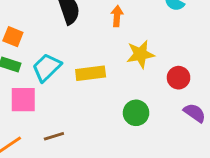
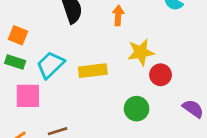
red circle: (179, 78) -> (161, 75), moved

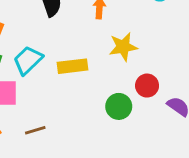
red circle: (161, 75) -> (147, 86), moved

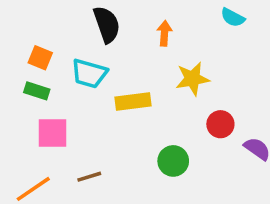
cyan trapezoid: (28, 60) -> (89, 73), moved, turned -120
green circle: (119, 106) -> (173, 161), moved

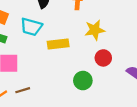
red circle: (220, 124) -> (103, 58), moved
brown line: (89, 177) -> (23, 90), moved

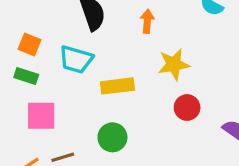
green circle: (83, 81) -> (112, 137), moved

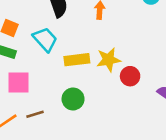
cyan trapezoid: (76, 59) -> (45, 39), turned -148
yellow star: (174, 64) -> (109, 60), moved

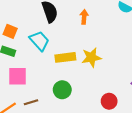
red circle: (130, 76) -> (109, 101), moved

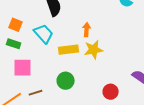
orange arrow: (84, 17) -> (87, 30), moved

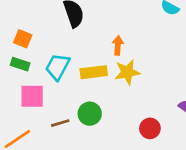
cyan trapezoid: (44, 34) -> (58, 67), moved, turned -110
brown line: (36, 93) -> (60, 123), moved

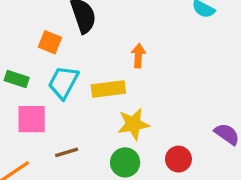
orange square: (23, 39) -> (50, 42), moved
yellow star: (127, 72) -> (133, 124), moved
green circle: (90, 114) -> (125, 162), moved

